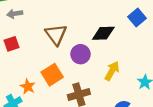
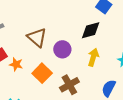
black diamond: (103, 33) -> (91, 30), moved
orange star: (28, 87) -> (16, 64), moved

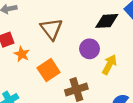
black diamond: (91, 30) -> (107, 21), moved
purple circle: (62, 49) -> (90, 49), moved

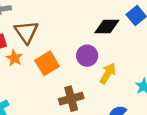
brown triangle: (51, 29) -> (26, 32), moved
orange square: (49, 70) -> (47, 63), moved

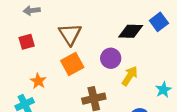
brown triangle: (26, 32) -> (70, 34), moved
orange star: (14, 58) -> (38, 81), moved

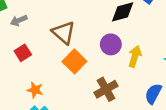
orange star: (38, 81) -> (35, 90), moved

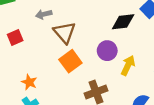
gray arrow: (19, 20) -> (44, 14), moved
red square: (23, 53) -> (15, 37), moved

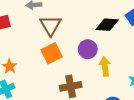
yellow arrow: (128, 65) -> (105, 66), turned -42

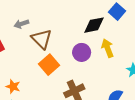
yellow arrow: (105, 66) -> (108, 48), moved

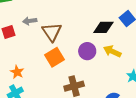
gray arrow: (21, 24) -> (30, 21), moved
yellow arrow: (108, 48) -> (112, 51), turned -54

